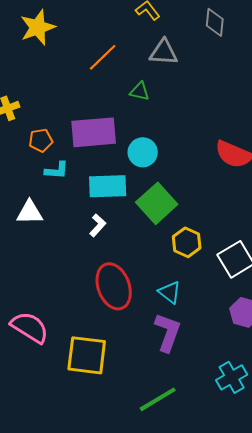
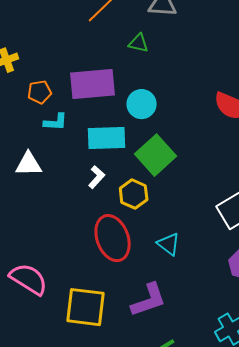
yellow hexagon: (187, 242) -> (134, 194), moved
purple L-shape: (168, 332) -> (149, 300), moved, turned 51

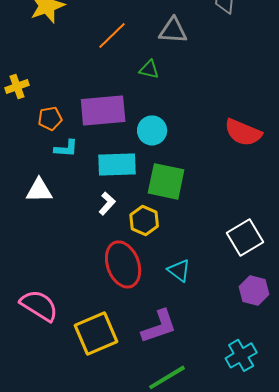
green square: (156, 155) -> (166, 181), turned -36
yellow square: (86, 307) -> (96, 333), turned -30

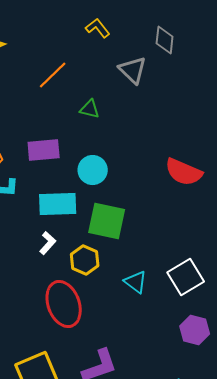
gray triangle: (173, 30) -> (133, 70), moved, turned 40
purple rectangle: (103, 110) -> (44, 150), size x0.7
cyan triangle: (179, 270) -> (136, 282), moved

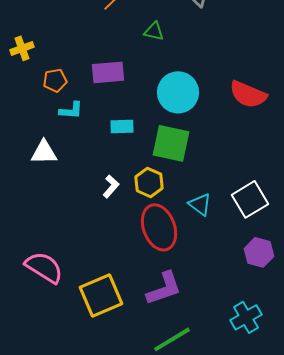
cyan circle: (93, 170) -> (178, 92), moved, size x1.4
cyan rectangle: (58, 204) -> (122, 126), size x0.6
white L-shape: (48, 243) -> (111, 186), moved
red ellipse: (64, 304) -> (159, 227), moved

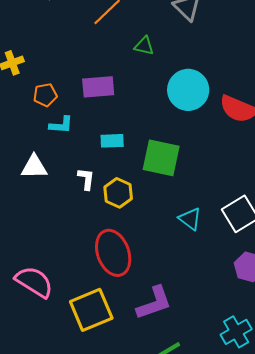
cyan circle: (178, 92) -> (188, 90), moved
yellow hexagon: (149, 182) -> (118, 193), moved
white L-shape: (111, 186) -> (86, 179), moved, turned -35
red ellipse: (159, 227) -> (113, 253), moved

